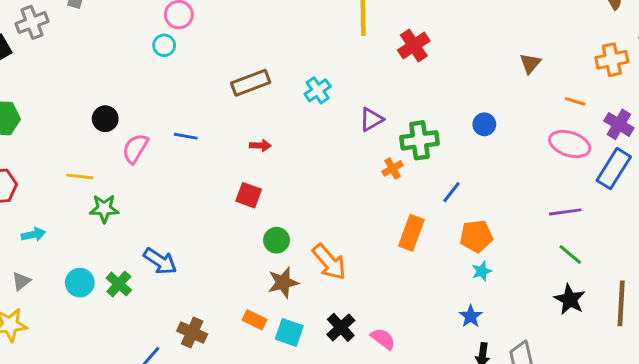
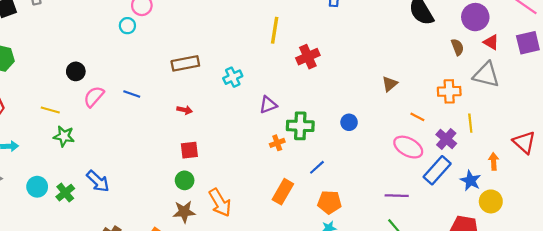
red square: (249, 195) -> (189, 150), moved, turned -36

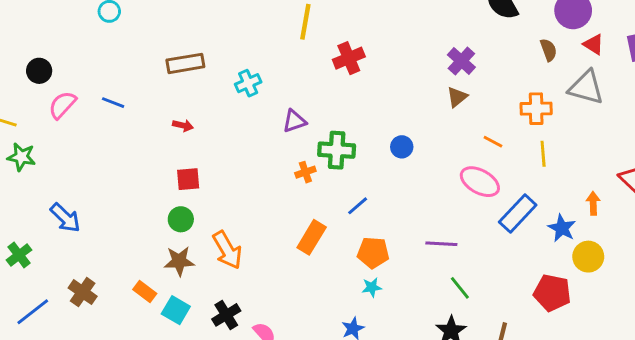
yellow line: (470, 123) -> (543, 154), moved
purple cross: (446, 139) -> (461, 61), moved
green cross: (65, 193) -> (19, 255), moved
purple line: (397, 196) -> (441, 244), moved

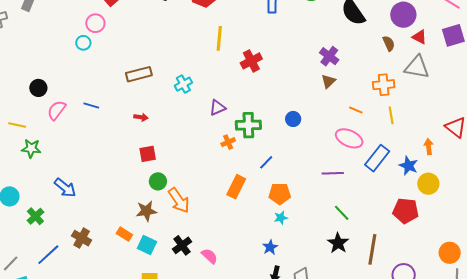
green circle: (181, 219) -> (158, 181), moved
purple line: (441, 244) -> (333, 173), moved

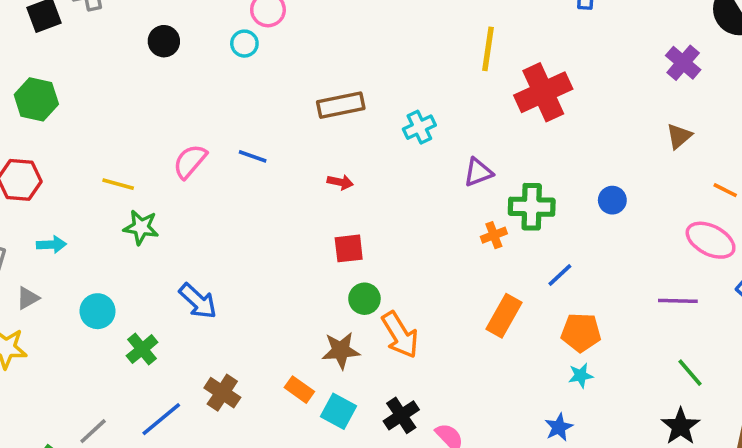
purple cross: (329, 56) -> (683, 63), moved
red cross: (251, 61) -> (543, 92), size x1.4
black circle: (38, 88) -> (164, 41), moved

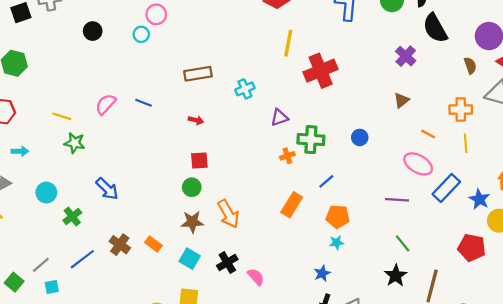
green circle: (364, 299) -> (192, 187), moved
orange rectangle: (299, 390) -> (153, 244), moved

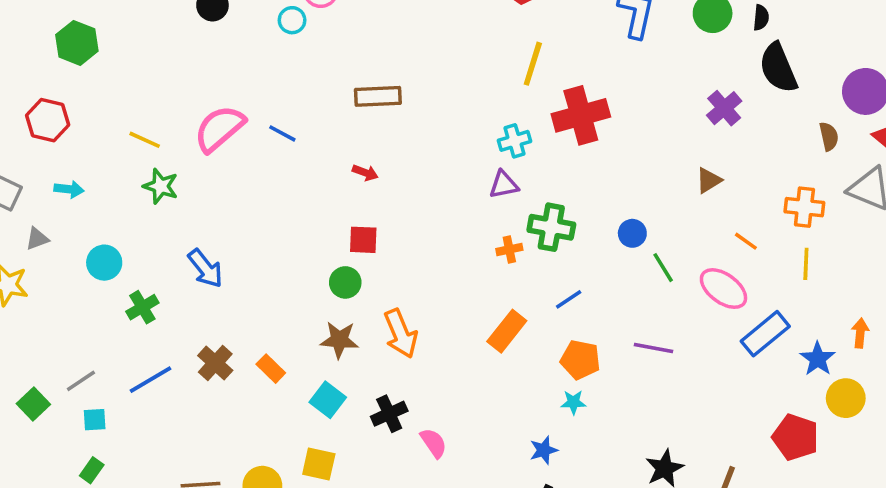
cyan cross: (245, 89) -> (515, 141), moved
pink semicircle: (106, 104) -> (219, 128), size x1.4
purple line: (397, 200) -> (653, 348), moved
green line: (403, 243) -> (663, 268), moved

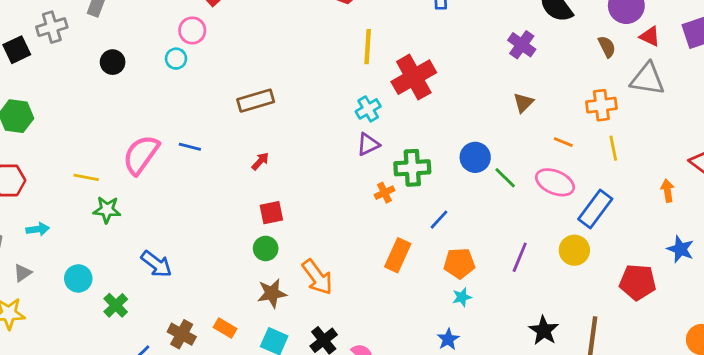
red arrow: (365, 173) -> (260, 161), turned -54
blue circle: (632, 233) -> (475, 157), size x1.4
purple line: (653, 348) -> (520, 257), moved, turned -64
blue star: (818, 359) -> (680, 249), moved
yellow circle: (846, 398) -> (574, 250), moved

